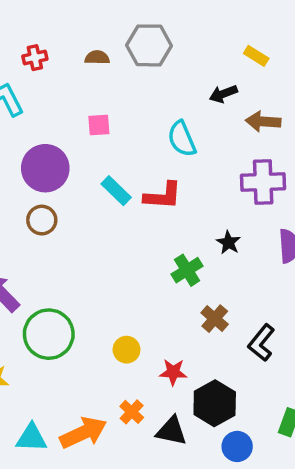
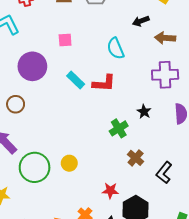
brown circle: (42, 220) -> (16, 104), moved
yellow circle: (127, 350) -> (69, 163), moved

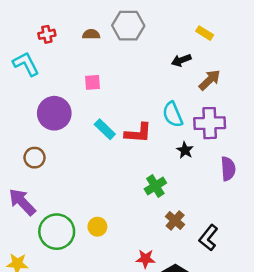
brown arrow: (165, 38) -> (210, 80), turned 132
cyan semicircle: (116, 48) -> (173, 114), moved
black star: (144, 112) -> (185, 150), moved

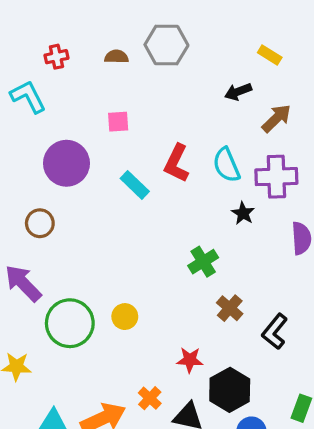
red L-shape: (138, 133) -> (176, 163), moved, turned 112

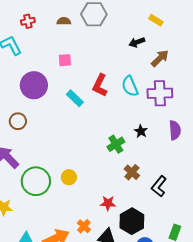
black star: (243, 213) -> (141, 131), moved

